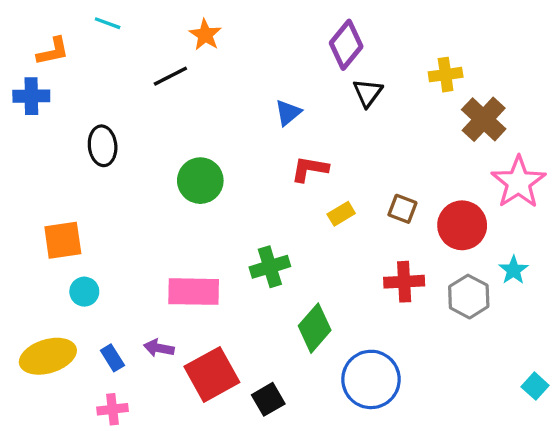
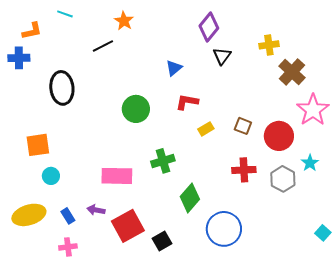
black ellipse: (103, 146) -> (62, 88), size x1.4
green circle: (200, 181) -> (136, 109), moved

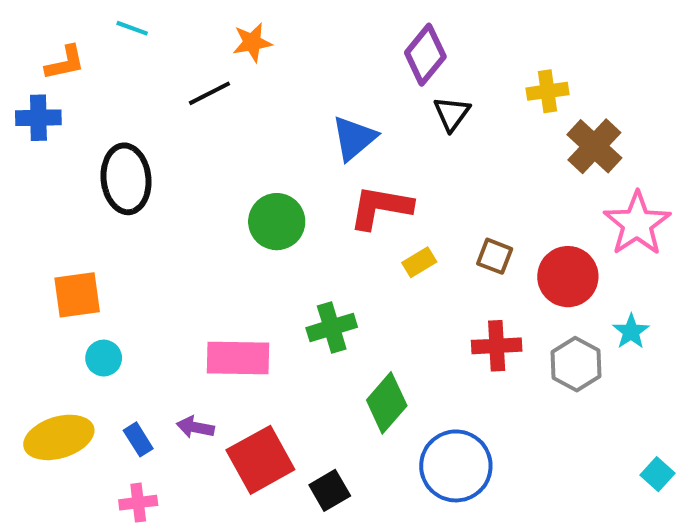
orange star: (124, 21) -> (252, 42), turned 30
blue triangle: (174, 68) -> (354, 138), size x1.4
red L-shape: (187, 102) -> (381, 207), size x1.4

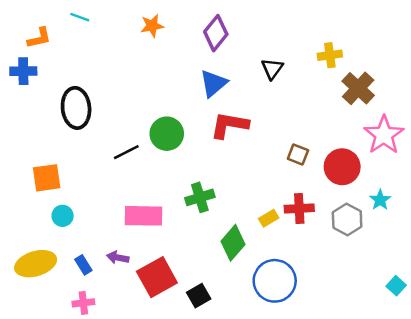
purple diamond: (425, 55) -> (216, 33), moved
black line: (210, 93) -> (126, 152), moved
yellow rectangle: (419, 262) -> (269, 218), moved

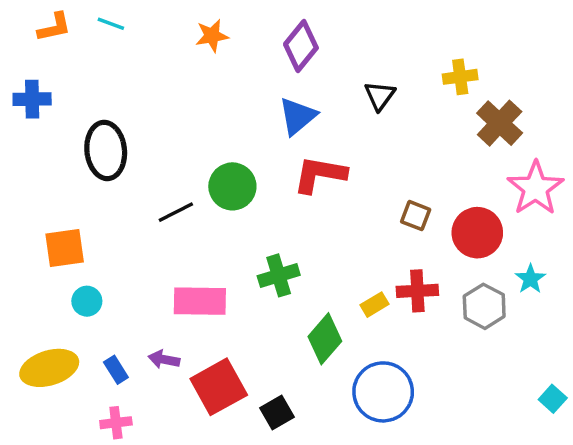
orange L-shape: (39, 38) -> (54, 27), moved

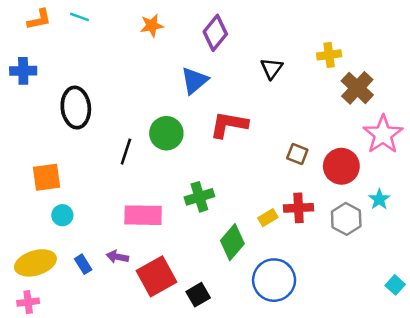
blue triangle: (297, 116) -> (195, 81), moved
black line: (176, 212) -> (126, 152), turned -45
pink cross: (116, 423) -> (28, 302), moved

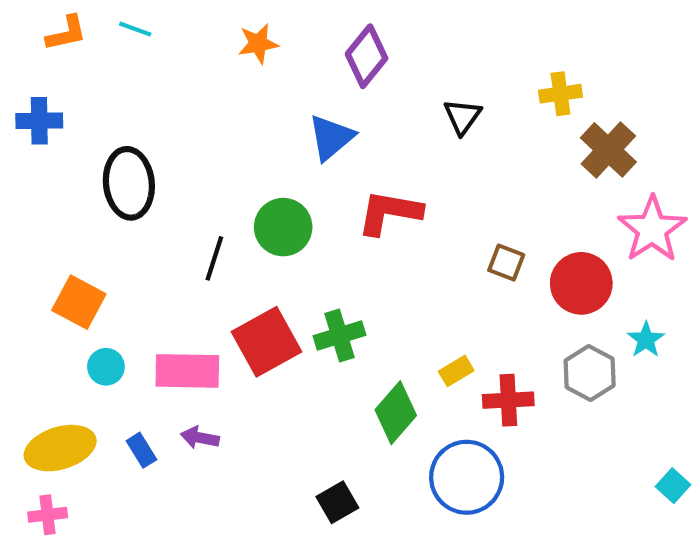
orange square: (46, 177) -> (79, 302), turned 36
red cross: (299, 208) -> (508, 400), moved
pink rectangle: (143, 215) -> (187, 371), moved
red square: (157, 276) -> (266, 342), moved

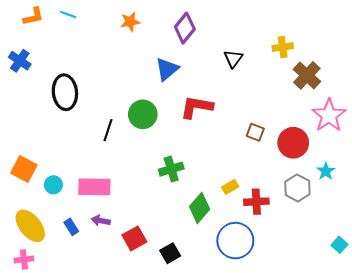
blue cross: (39, 121) -> (20, 61), turned 35
orange square: (79, 302) -> (24, 169), moved
red square: (266, 342) -> (134, 238), moved, size x0.7
yellow ellipse: (60, 448) -> (30, 226), turned 68

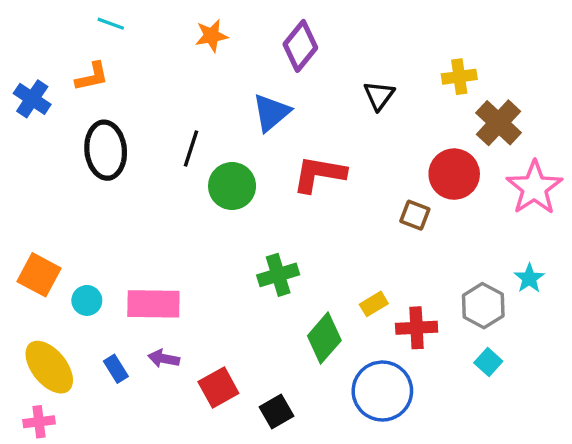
orange L-shape: (33, 17) -> (92, 77), moved
black line: (108, 130) -> (191, 148), moved
red circle: (293, 143) -> (454, 174), moved
cyan square: (339, 245) -> (488, 362), moved

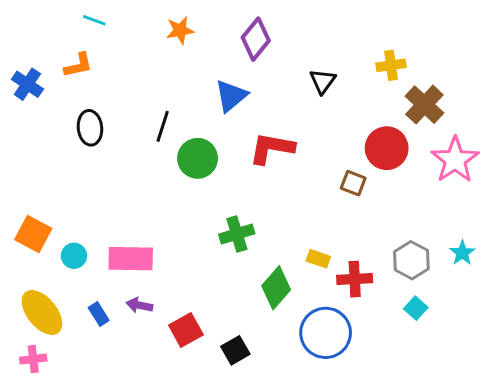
black ellipse: (106, 150) -> (90, 128), size x0.7
cyan star: (529, 278) -> (462, 253), moved
yellow rectangle: (374, 304) -> (318, 259), turned 50

